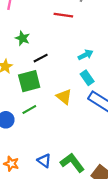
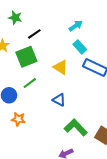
blue triangle: (44, 161) -> (59, 100), moved
orange star: (11, 164) -> (18, 119), moved

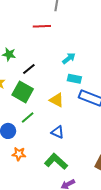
cyan rectangle: (80, 47) -> (74, 79), turned -32
green square: (26, 57) -> (23, 92), turned -35
green L-shape: (76, 128) -> (56, 162), moved

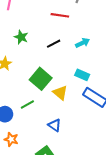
cyan arrow: (69, 58) -> (83, 43), moved
black line: (29, 69) -> (54, 44), moved
green square: (23, 92) -> (41, 79), moved

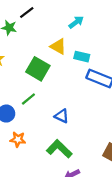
black line: (54, 44) -> (27, 12), moved
yellow triangle: (60, 93) -> (58, 47), moved

